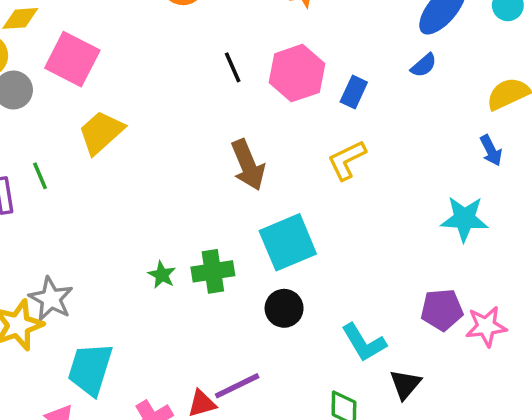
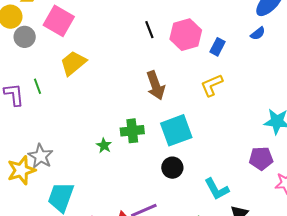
green cross: (213, 271) -> (132, 131), moved
purple pentagon: (442, 310) -> (261, 158), moved

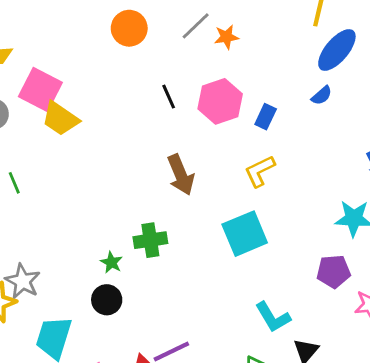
yellow trapezoid: (73, 63) -> (60, 119), moved, turned -104
cyan square: (176, 130) -> (245, 234), moved
black circle: (172, 168) -> (107, 300), moved

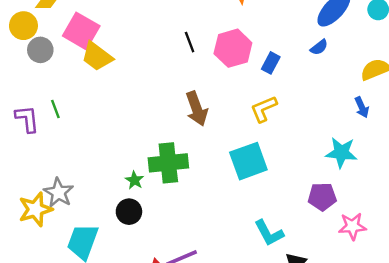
green cross: (150, 240) -> (168, 163), size x1.4

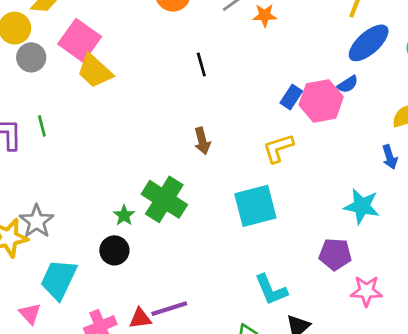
pink hexagon: (233, 48) -> (321, 101), moved
brown arrow: (197, 109) -> (202, 141), size x0.7
green cross: (168, 163) -> (164, 199), turned 33

